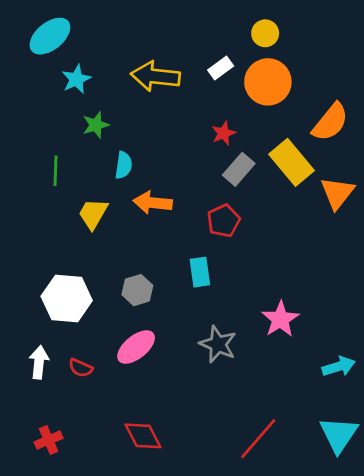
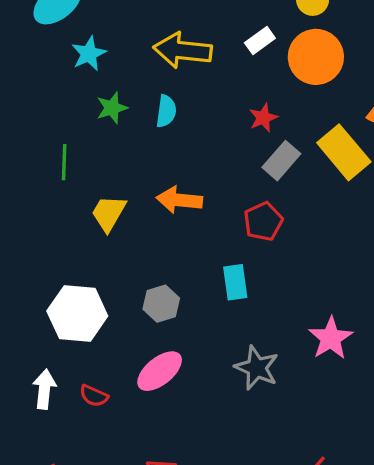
cyan semicircle: (124, 165) -> (166, 111), moved

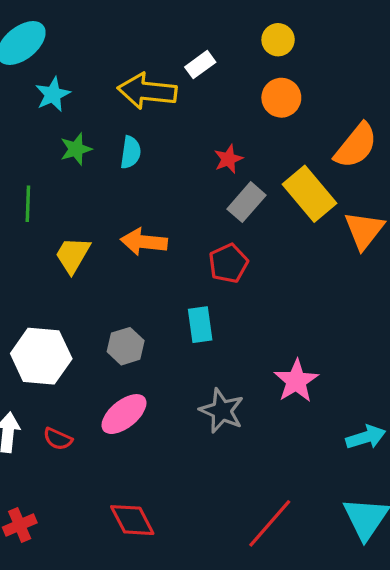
white rectangle: (260, 40) -> (200, 65), moved
orange circle: (316, 57) -> (281, 98), size x0.7

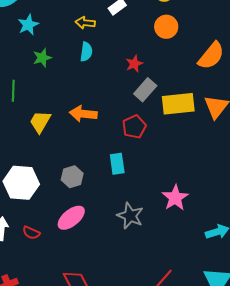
yellow arrow: (147, 91) -> (85, 23), size x0.6
cyan semicircle: (131, 152) -> (86, 52), moved
yellow rectangle: (310, 194) -> (178, 104), moved, turned -56

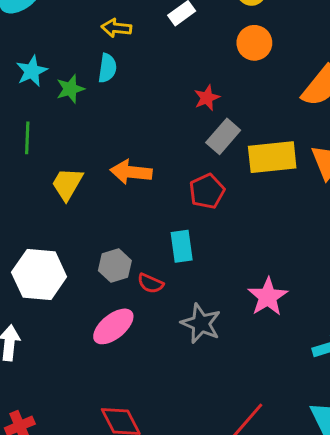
yellow arrow: (85, 23) -> (116, 28), moved
cyan star: (28, 25) -> (32, 71), moved
cyan semicircle: (86, 52) -> (107, 68), moved
red semicircle: (31, 233) -> (150, 283), moved

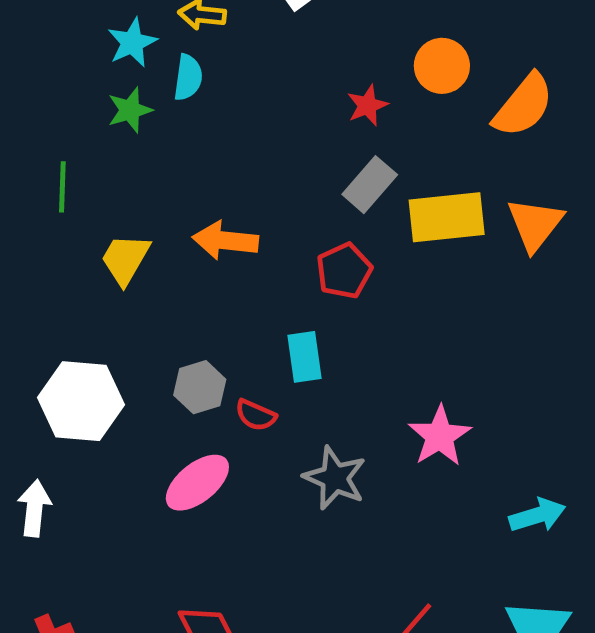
orange circle: (254, 43) -> (442, 66), moved
cyan star: (32, 71) -> (132, 43), moved
red star: (207, 98) -> (367, 105), moved

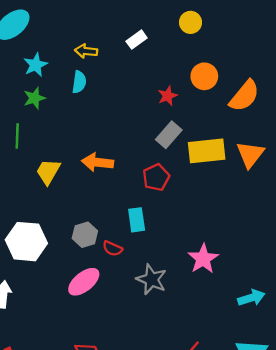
cyan star: (132, 43) -> (36, 65), moved
green star: (130, 110) -> (34, 98), moved

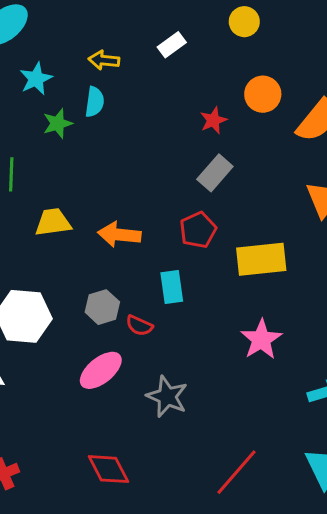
green star: (34, 98) -> (58, 123), moved
yellow rectangle: (207, 151) -> (261, 259), moved
orange arrow: (98, 162) -> (119, 235), moved
yellow trapezoid: (48, 172) -> (53, 222), turned 52
gray star: (151, 279) -> (167, 397), moved

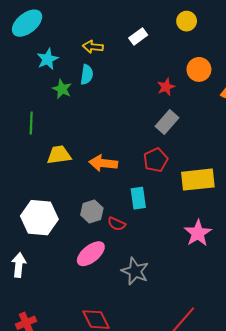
green star: (58, 123) -> (62, 89), turned -30

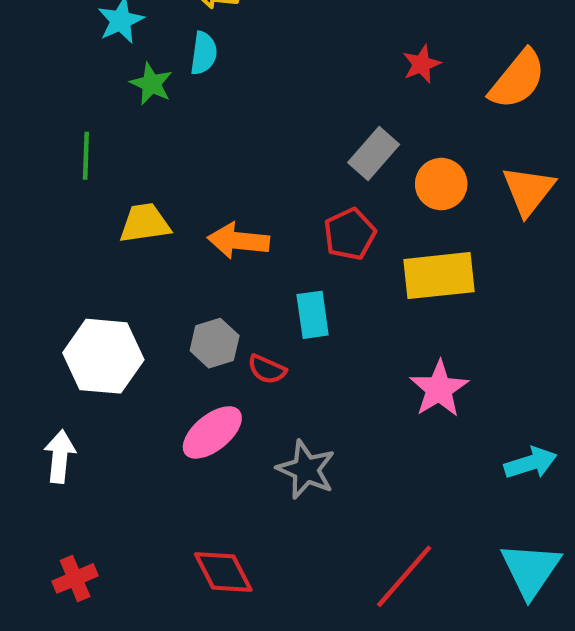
orange circle: (199, 69) -> (441, 184), moved
red star: (166, 87) -> (422, 64), moved

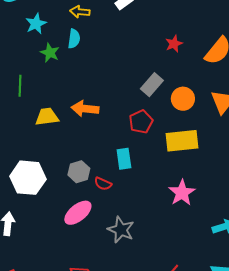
orange arrow: (238, 241) -> (85, 109), moved

